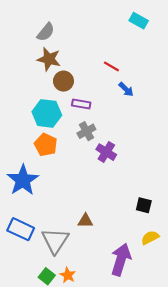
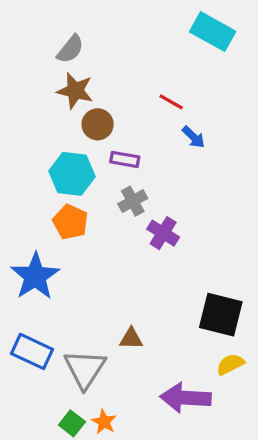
cyan rectangle: (139, 21) -> (213, 32), size x1.5
black square: (144, 205) -> (221, 315), size x1.8
purple arrow: (121, 259) -> (186, 398), turned -104

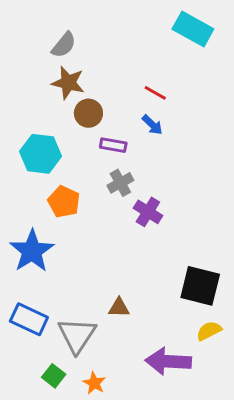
blue arrow: (194, 137) -> (152, 125), moved
cyan hexagon: (72, 174) -> (41, 154), moved
green square: (72, 423) -> (54, 376), moved

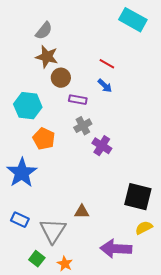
blue rectangle: (29, 319) -> (20, 220), size x0.7

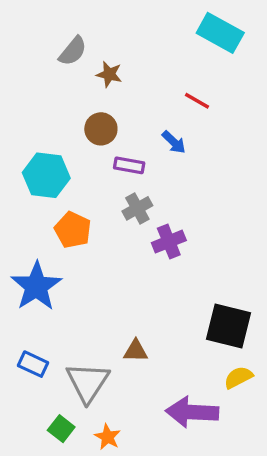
brown star: (47, 57) -> (109, 74), moved, size x0.7
red line: (107, 64) -> (197, 101), moved
purple cross: (102, 146) -> (169, 242), turned 36

